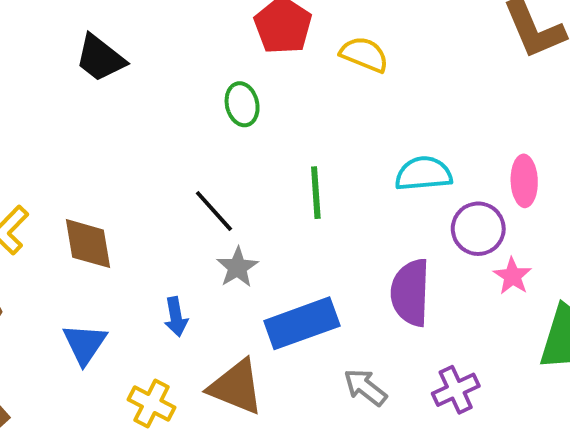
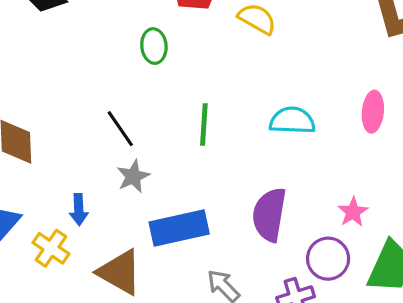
pink ellipse: (524, 181) -> (373, 112), moved
purple circle: (478, 229) -> (328, 259), moved
yellow cross: (152, 404) -> (51, 248), moved

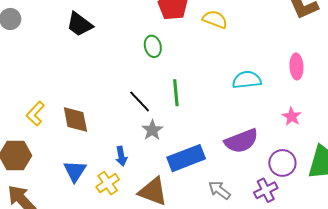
green line: (204, 125) -> (176, 93), moved
pink star: (353, 212) -> (292, 116), moved
purple semicircle: (269, 215) -> (241, 141), turned -112
yellow cross: (51, 248) -> (108, 183), turned 30

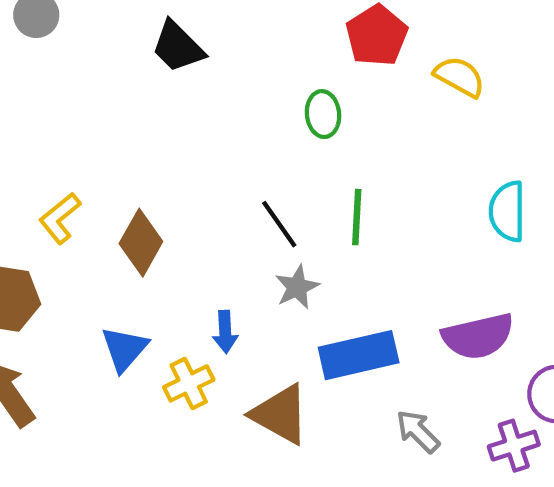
cyan semicircle: (247, 80) -> (507, 211), turned -92
brown diamond: (75, 120) -> (141, 243), turned 32

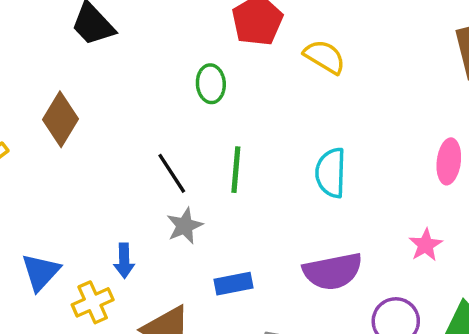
cyan semicircle: (507, 211) -> (331, 173), moved
brown diamond: (141, 243) -> (60, 119), moved
blue rectangle: (359, 355) -> (234, 284), size x0.6

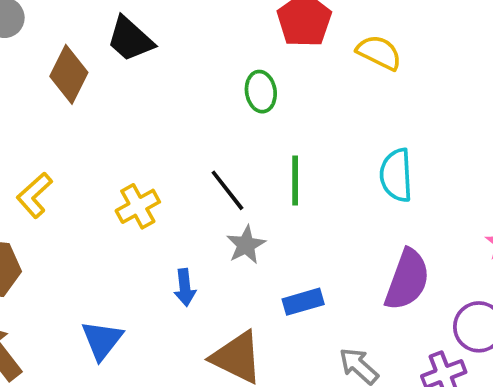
brown diamond: (60, 119) -> (69, 74), moved
purple semicircle: (333, 271) -> (407, 280), turned -54
blue triangle: (41, 272) -> (102, 340), moved
yellow cross: (93, 302) -> (138, 206), moved

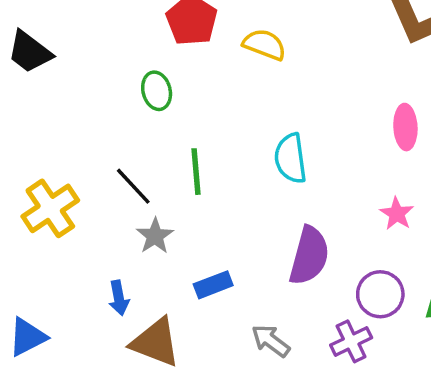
yellow cross: (138, 206) -> (50, 208), size x1.4
blue arrow: (185, 287) -> (119, 298), moved
blue triangle: (102, 340) -> (27, 337), turned 30

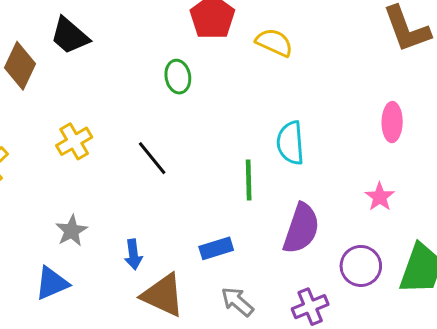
green line: (196, 172) -> (249, 180), moved
yellow cross: (50, 208) -> (74, 141), moved, size x0.7
gray star: (155, 236) -> (72, 231), moved
gray arrow: (271, 341) -> (237, 302), moved
purple cross: (351, 341) -> (310, 307), moved

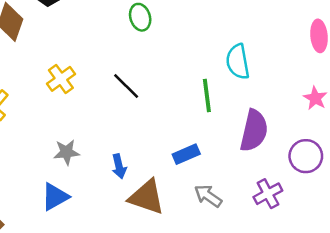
gray star: (72, 231) -> (67, 152), turned 30

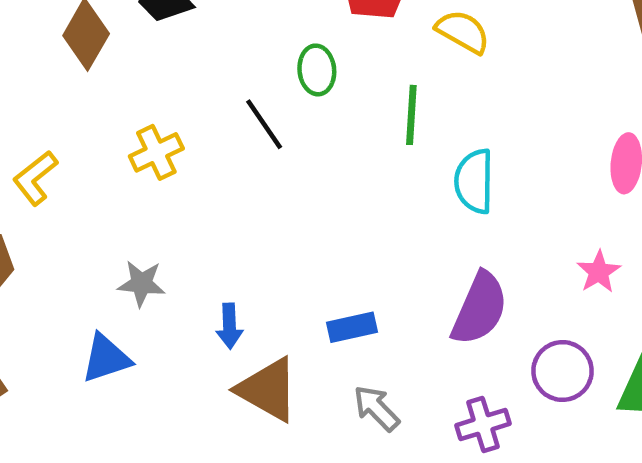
black line: (126, 86) -> (264, 124), moved
green line: (207, 96) -> (411, 115), moved

